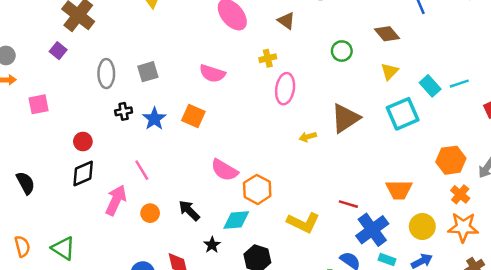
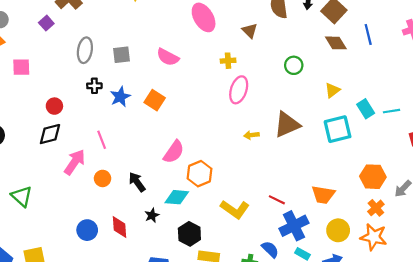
brown diamond: (387, 34) -> (336, 43), moved
pink semicircle: (212, 73) -> (168, 57), moved
pink semicircle: (224, 170) -> (174, 152), turned -95

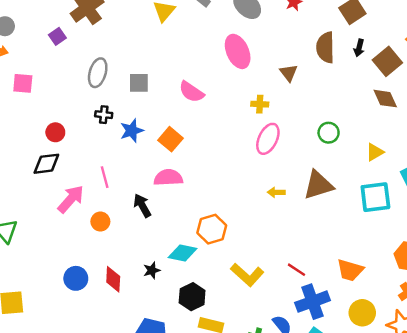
green circle: (294, 65) -> (329, 133), moved
pink semicircle: (174, 152) -> (168, 178), moved, turned -135
black arrow: (137, 182) -> (142, 206), moved

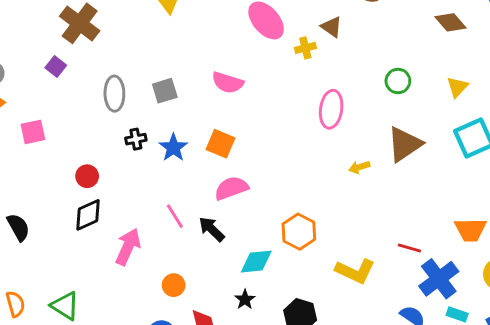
yellow cross: (260, 104) -> (305, 48), moved
pink line: (105, 177) -> (175, 216), moved
orange circle: (100, 222) -> (174, 285), moved
cyan diamond: (183, 253) -> (256, 262), moved

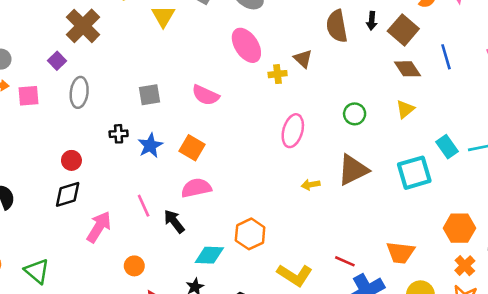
yellow triangle: (457, 87) -> (405, 109), moved
gray ellipse: (114, 94) -> (79, 92), moved
pink square: (33, 132) -> (29, 96), moved

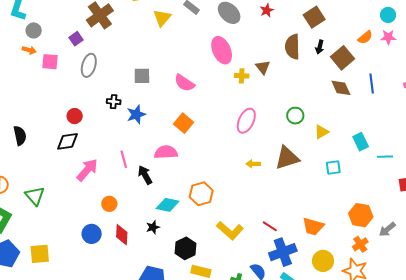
yellow triangle: (405, 109) -> (321, 132), moved
cyan rectangle: (447, 147) -> (361, 142), moved
orange square: (192, 148) -> (184, 123), moved
cyan square: (414, 173) -> (333, 167), size x0.6

